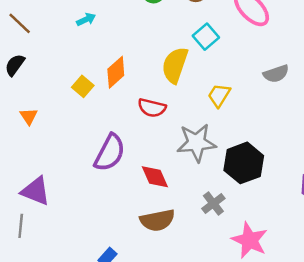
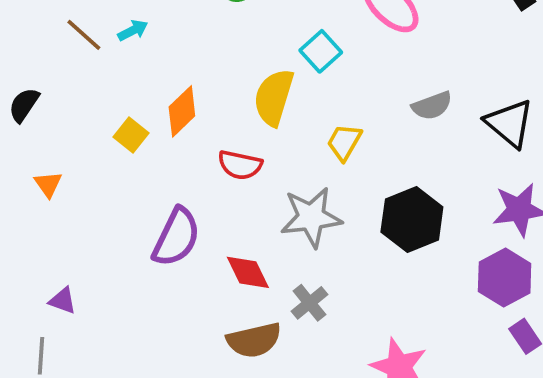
brown line: (20, 23) -> (84, 35), moved
black hexagon: (244, 163) -> (412, 219), moved
purple triangle: (36, 191) -> (63, 301), size x0.6
gray cross: (213, 204) -> (309, 303), moved

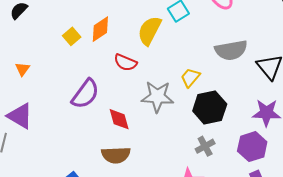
gray semicircle: (432, 106) -> (231, 50), size x1.5
yellow trapezoid: (344, 142) -> (190, 78), moved
orange triangle: (48, 184) -> (22, 69), moved
purple triangle: (63, 301) -> (20, 116), size x1.8
gray cross: (309, 303) -> (205, 146), moved

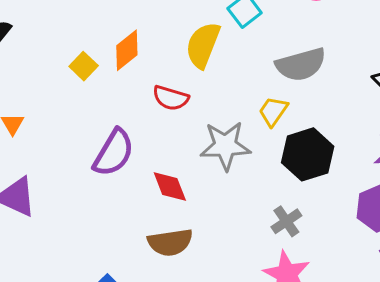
gray semicircle: (231, 50) -> (301, 65), moved
gray cross: (205, 146) -> (286, 221), moved

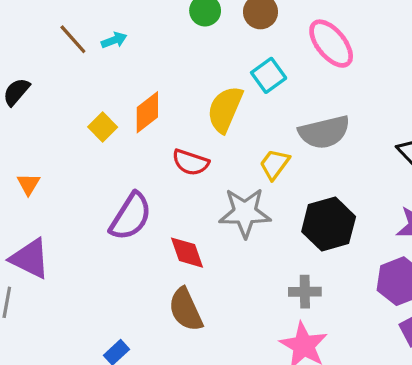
yellow trapezoid: (273, 111) -> (274, 164), moved
gray cross: (286, 221) -> (305, 292), turned 32
brown semicircle: (170, 242) -> (186, 310), turned 72

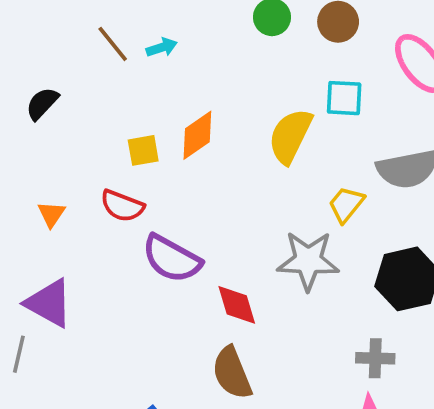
cyan square: (269, 75) -> (344, 98), turned 36
yellow square: (103, 127) -> (143, 150), turned 32
red semicircle: (191, 162) -> (122, 206), moved
purple semicircle: (131, 216) -> (172, 259), turned 84

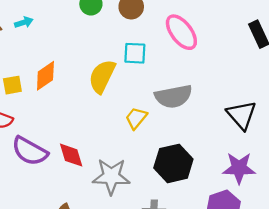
gray star: (308, 261) -> (111, 176), moved
red diamond: (237, 305) -> (71, 155), moved

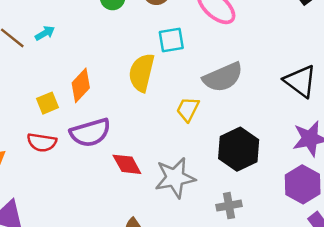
purple semicircle: (30, 151) -> (90, 133), moved, turned -33

